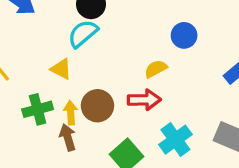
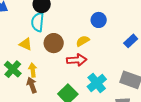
cyan semicircle: (83, 34) -> (38, 22), turned -42
brown circle: (97, 106) -> (54, 43), moved
green cross: (38, 109) -> (13, 69), turned -30

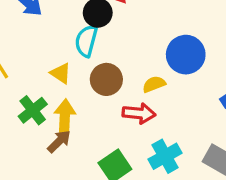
blue circle: (99, 20) -> (186, 55), size x1.5
yellow arrow: (33, 70) -> (65, 117), size x1.5
brown arrow: (32, 85) -> (59, 141), turned 56

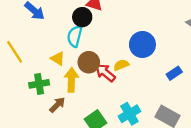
green cross: (33, 110) -> (39, 84), turned 30
red arrow: (139, 113) -> (105, 73), moved, turned -145
yellow arrow: (65, 117) -> (71, 80), moved

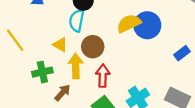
yellow semicircle: (121, 65) -> (129, 23), moved, size x1.5
red arrow: (105, 73) -> (103, 76), moved, turned 55

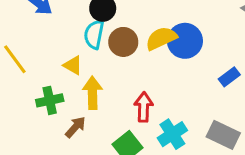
brown circle: (93, 47) -> (123, 42), moved
red arrow: (103, 76) -> (144, 107), moved

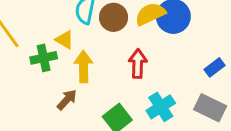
blue rectangle: (229, 77) -> (214, 67), moved
green cross: (50, 100) -> (44, 58), moved
red arrow: (144, 107) -> (138, 64), moved

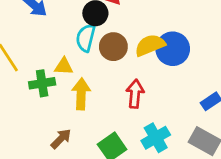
yellow triangle: (64, 40) -> (64, 66), turned -30
brown arrow: (67, 100) -> (61, 139), moved

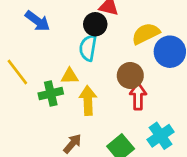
yellow semicircle: (150, 45) -> (146, 34), moved
brown circle: (113, 47) -> (130, 75), moved

